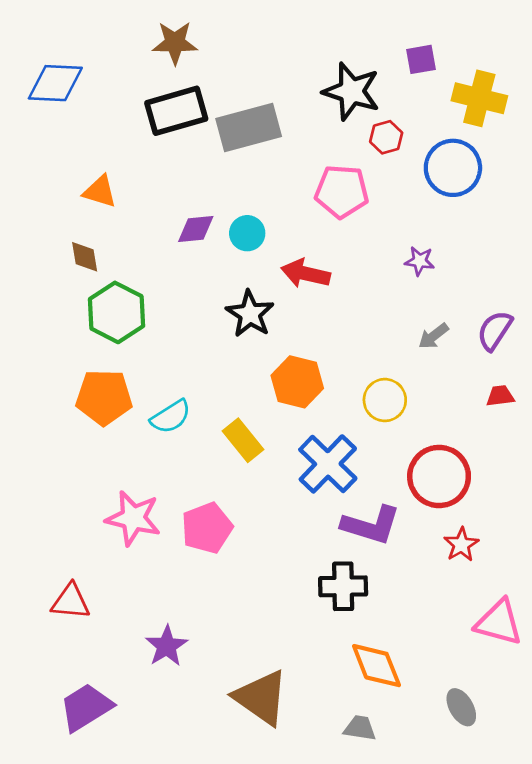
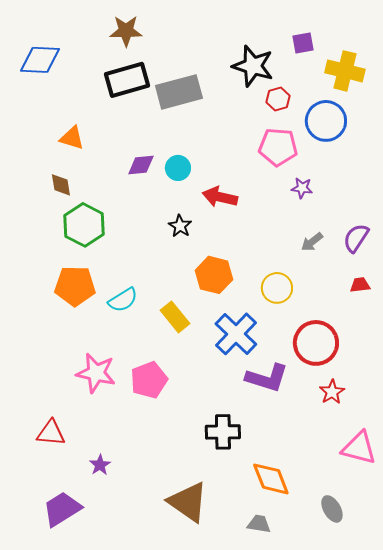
pink pentagon: (342, 191) -> (278, 147), moved
black star: (250, 314) -> (180, 226), size x0.7
black cross: (343, 586) -> (223, 432), moved
purple star: (167, 646) -> (100, 465), moved, size x0.7

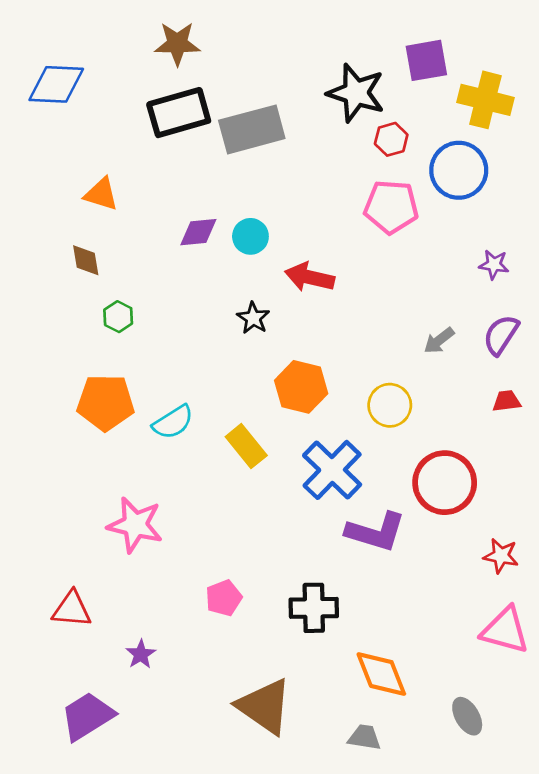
purple square: (303, 43) -> (426, 60), size x1.4
purple star: (302, 188) -> (494, 265), moved
green hexagon: (84, 225) -> (118, 317), size x0.5
pink pentagon: (149, 380) -> (224, 598), moved, size x0.7
red star: (332, 392) -> (501, 556), moved, turned -30

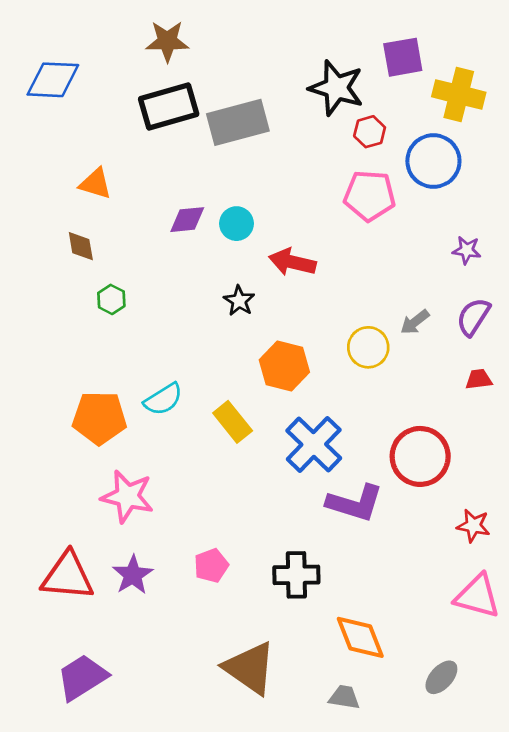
orange pentagon: (106, 402) -> (99, 418), moved
yellow circle: (390, 405) -> (368, 347), moved
red triangle: (72, 609) -> (67, 576), size x1.4
purple star: (141, 654) -> (133, 575), moved, size x1.4
gray ellipse: (467, 716) -> (441, 677), turned 72

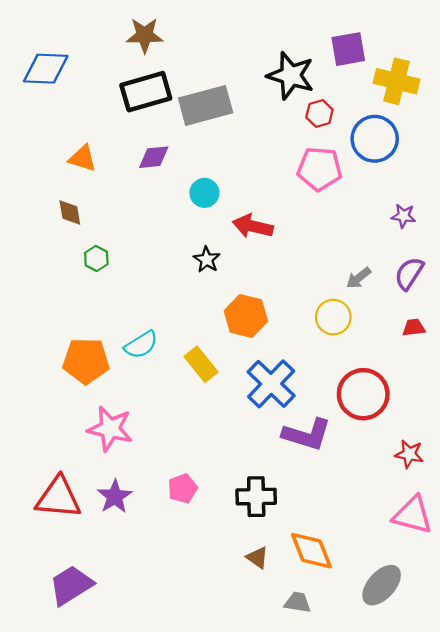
purple diamond: (187, 220) -> (154, 157), moved
yellow circle: (368, 347) -> (333, 317), moved
brown triangle: (250, 668) -> (257, 558), moved, size x0.5
gray ellipse: (441, 677) -> (382, 585), size x1.4

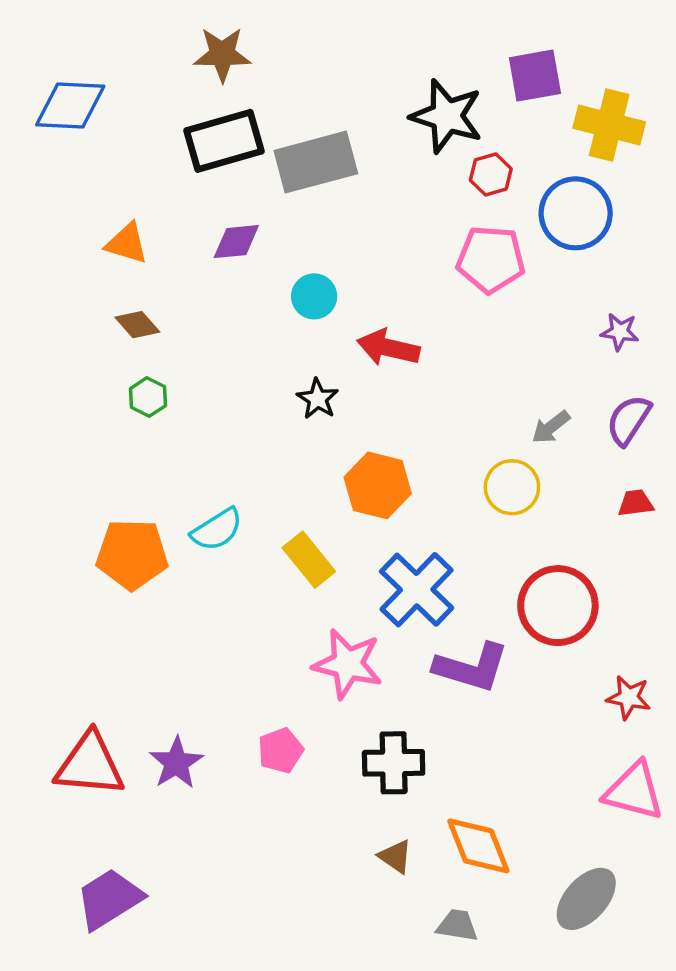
brown diamond: (70, 212) -> (137, 325), moved, turned -32
pink star: (110, 429) -> (348, 664), moved

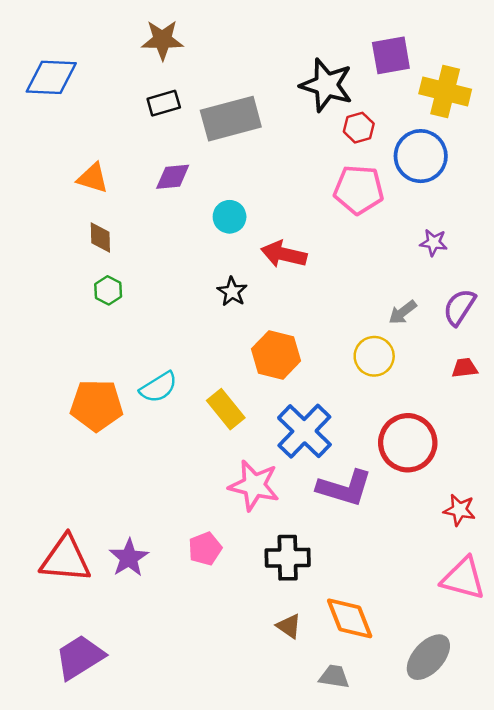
black rectangle: (224, 141) -> (164, 103), size x0.6
brown diamond: (137, 325) -> (100, 237), turned 40
purple star: (620, 332) -> (434, 243), moved

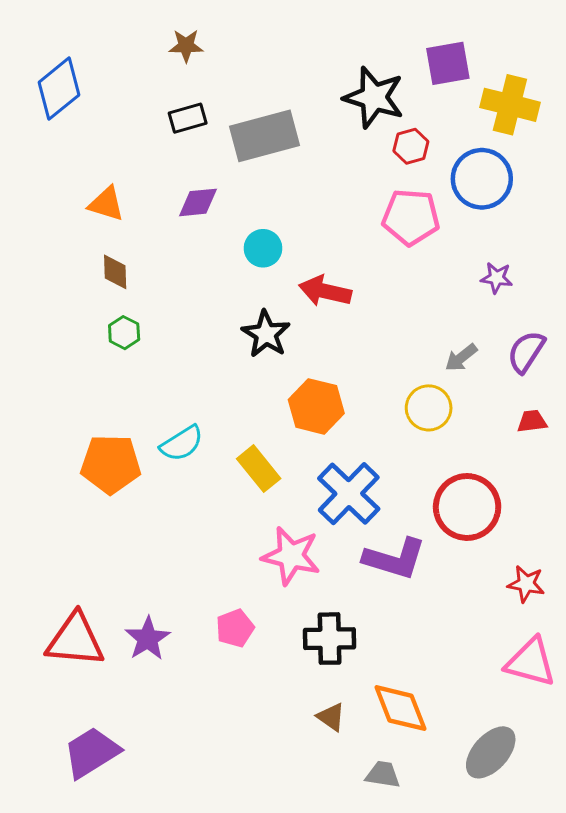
brown star: (162, 40) -> (186, 46), size x0.7
blue diamond: (51, 77) -> (59, 89), turned -42
black star: (232, 292) -> (266, 334), size x1.4

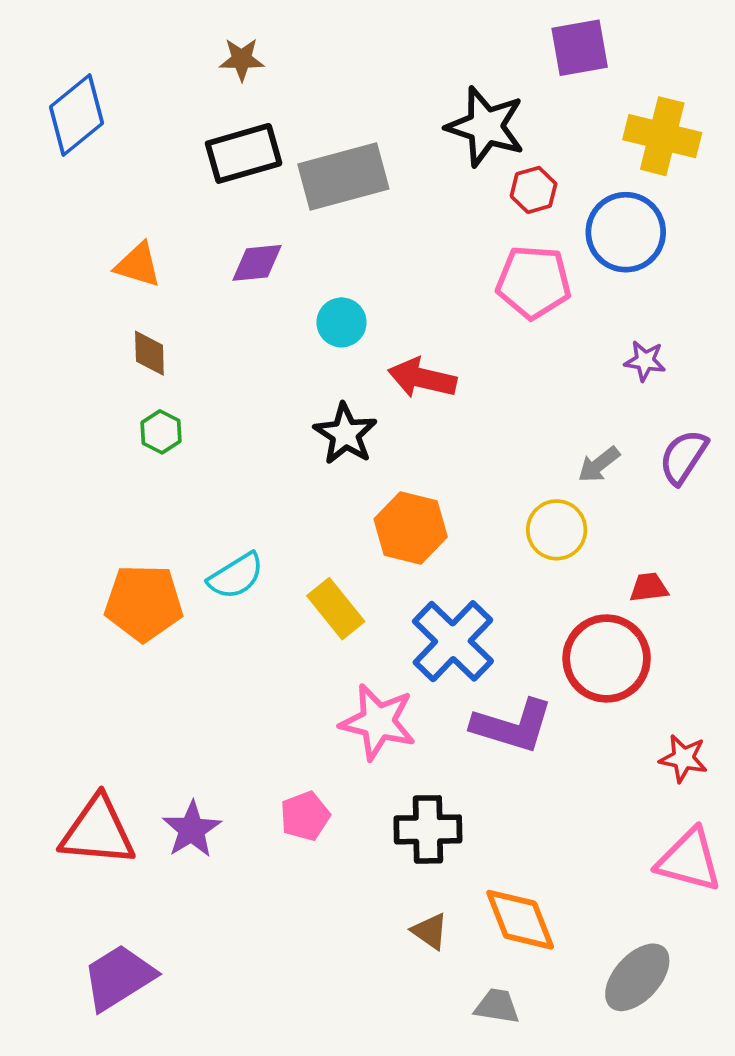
purple square: (448, 63) -> (580, 48), moved
black rectangle: (188, 118) -> (244, 153), size x1.5
red trapezoid: (532, 421) -> (649, 587), moved

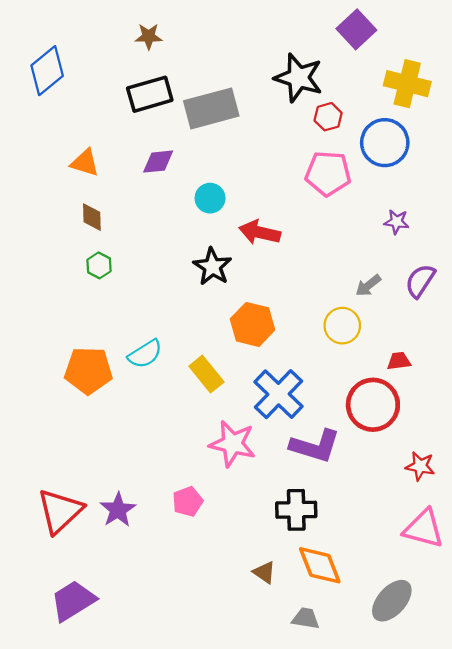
purple square: (580, 48) -> (356, 29), turned -33
black cross: (428, 829) -> (296, 510), moved
red triangle: (98, 831) -> (60, 511), turned -48

